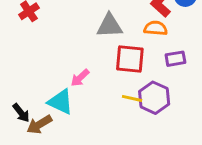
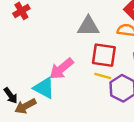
pink arrow: (80, 78) -> (61, 69), size x1.5
yellow line: (132, 98) -> (103, 76), moved

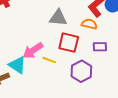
yellow line: (103, 76) -> (49, 60), moved

